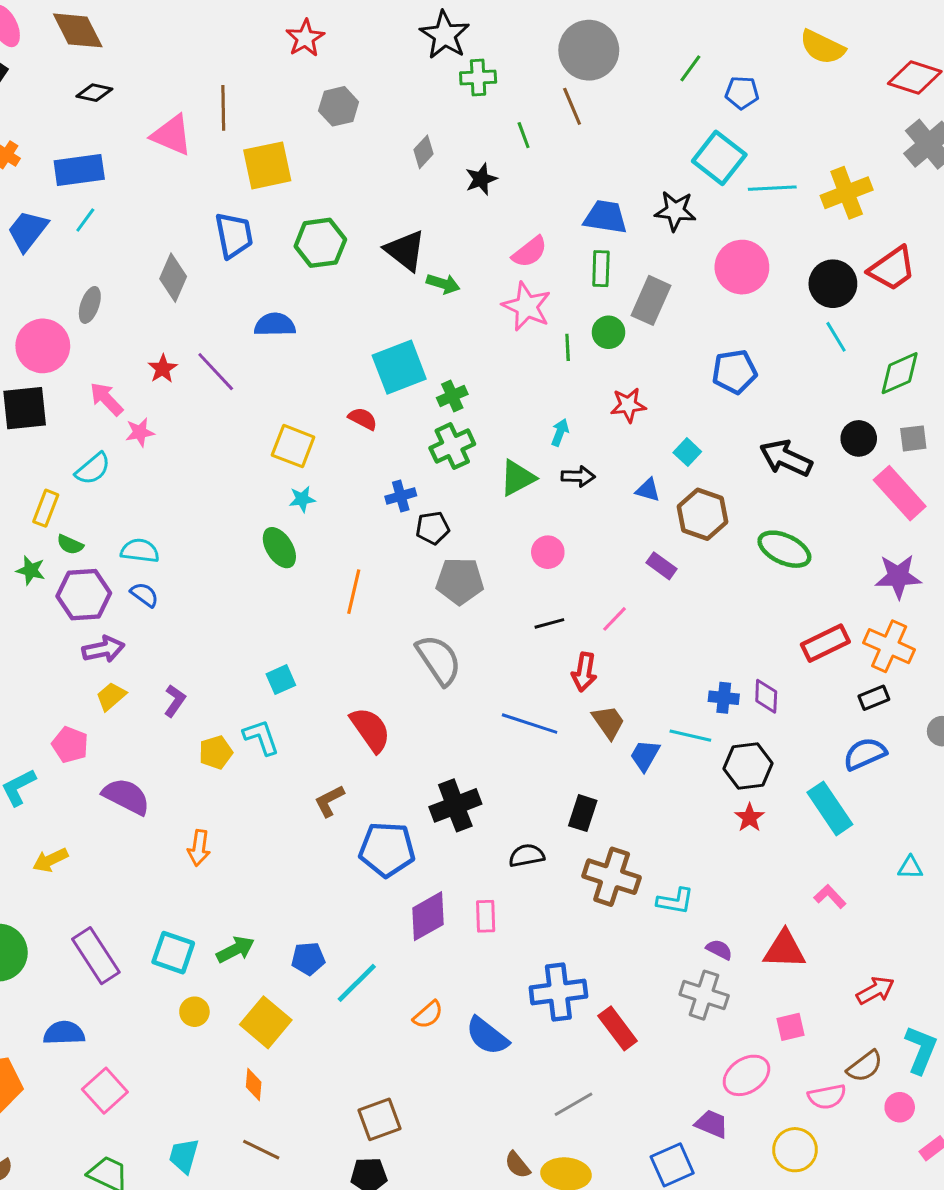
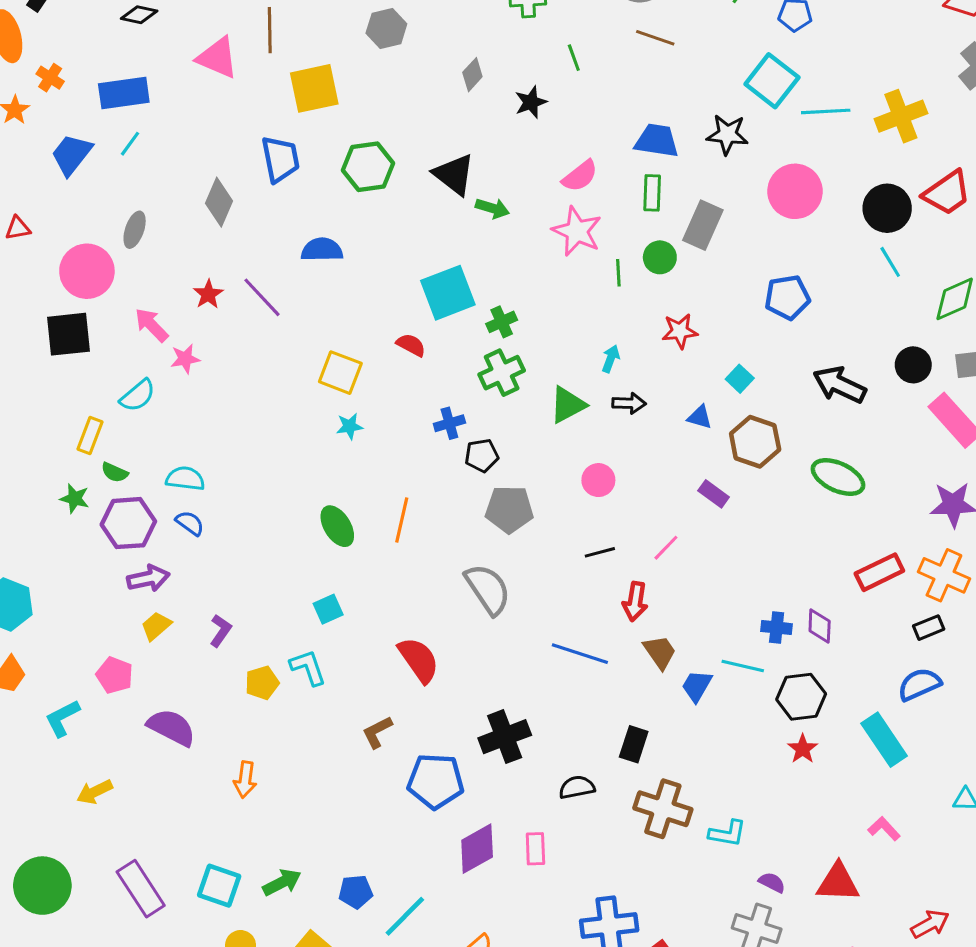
brown line: (572, 106) -> (655, 38), moved, turned -48
green ellipse: (279, 548) -> (337, 526), moved

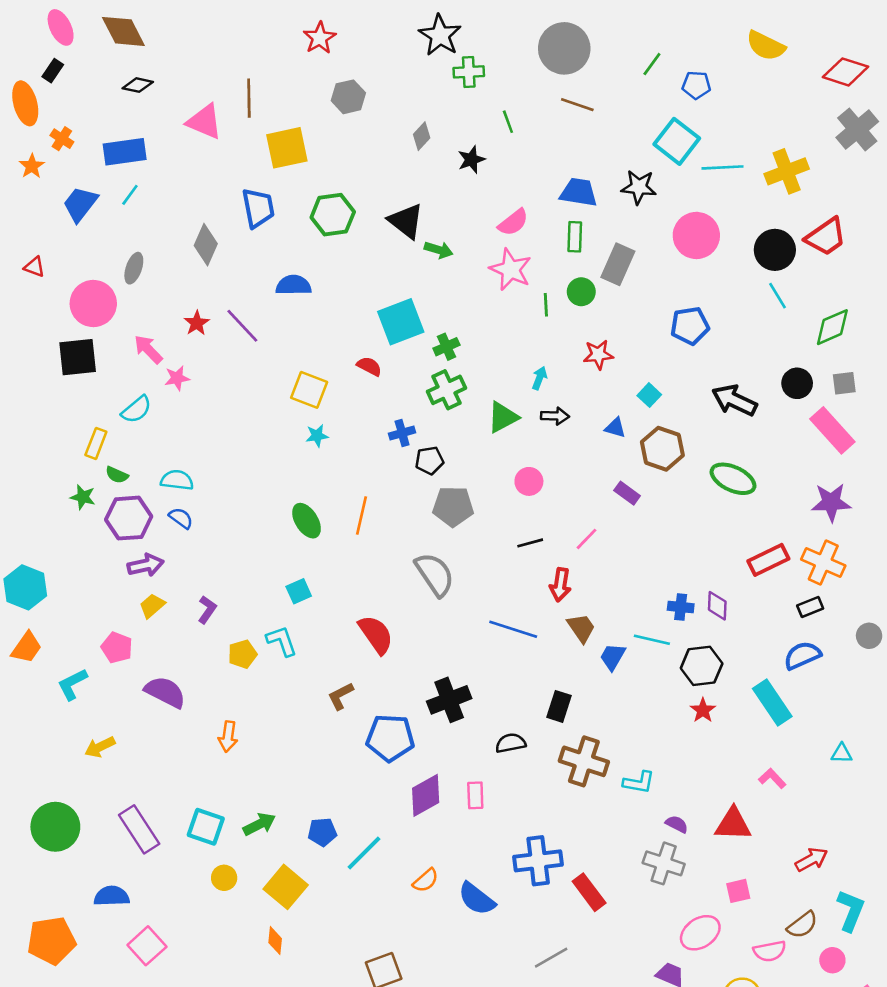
red triangle: (18, 228) -> (34, 267), turned 30

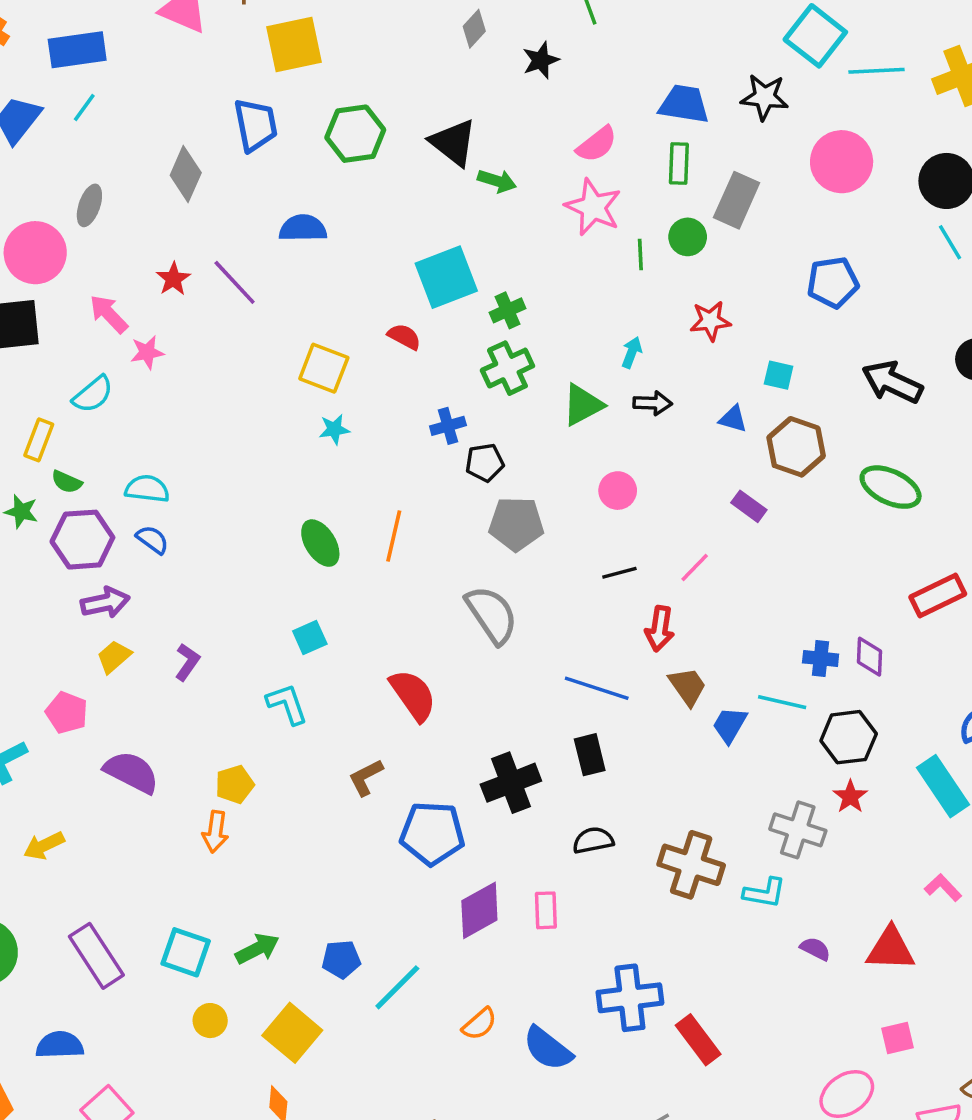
cyan square: (649, 395) -> (779, 375), turned -30
yellow pentagon: (242, 654) -> (235, 784), moved
black rectangle: (559, 706) -> (590, 755), moved, turned -32
gray cross: (664, 863) -> (798, 830), moved

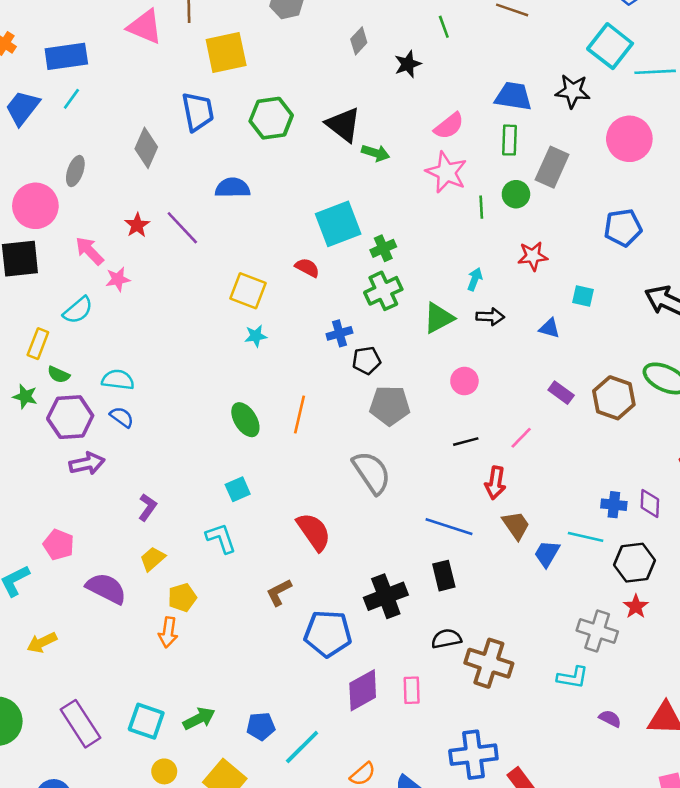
brown hexagon: (796, 447) -> (614, 398), moved
yellow trapezoid: (114, 657) -> (153, 559), moved
brown cross: (691, 865) -> (489, 663), moved

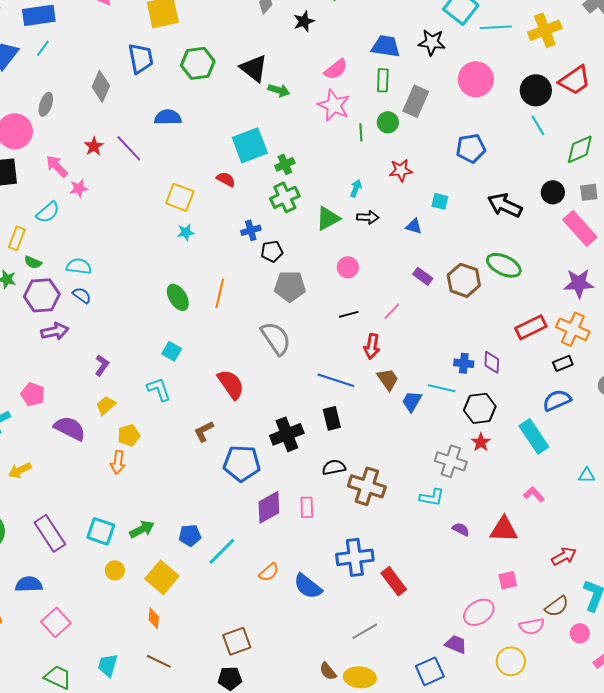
cyan square: (238, 489) -> (172, 351), turned -36

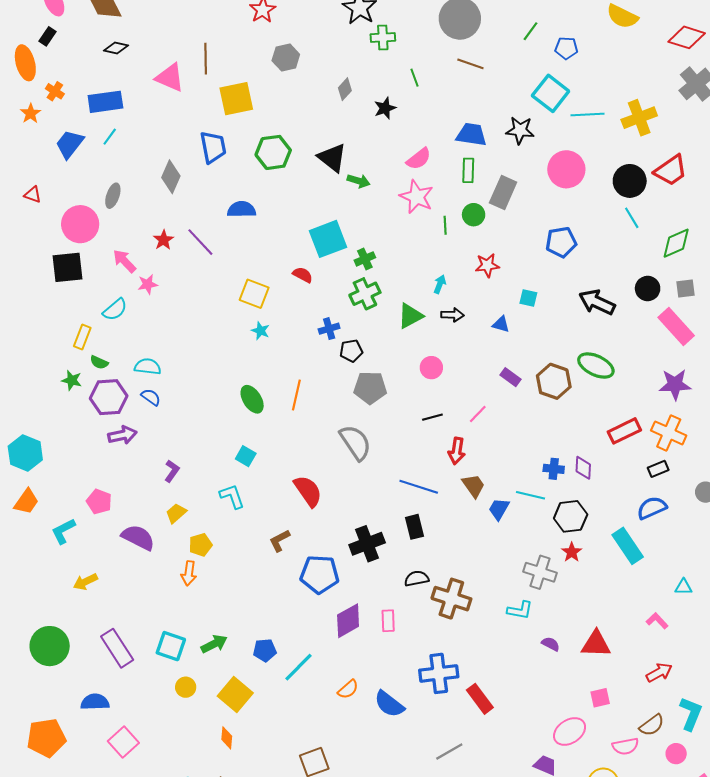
cyan star: (186, 232) -> (261, 331), turned 30
pink L-shape: (534, 494) -> (657, 621), moved

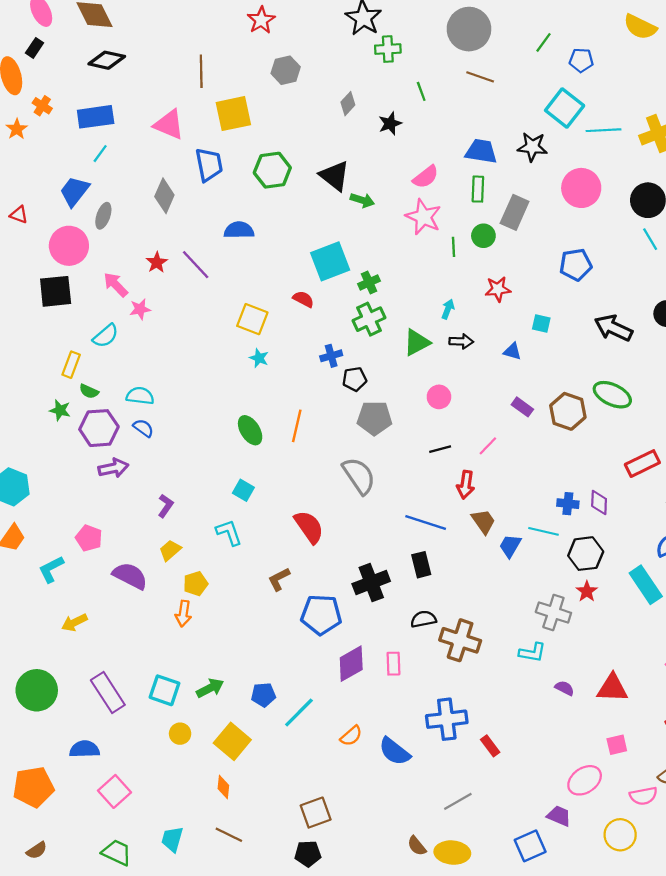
black diamond: (116, 48) -> (107, 60), size x1.4
pink triangle: (170, 78) -> (169, 125), moved
blue trapezoid: (70, 144) -> (74, 191), moved
red rectangle: (480, 699) -> (490, 746), size x0.7

